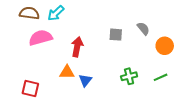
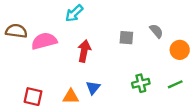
brown semicircle: (29, 13) -> (16, 31), moved
cyan arrow: (56, 13) -> (74, 13), moved
orange triangle: (67, 72) -> (71, 97), moved

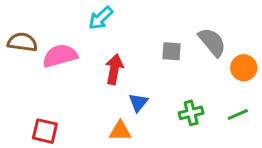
gray semicircle: (156, 31) -> (212, 42), size x1.5
blue triangle: (93, 88) -> (138, 102), moved
orange triangle: (71, 97) -> (120, 131), moved

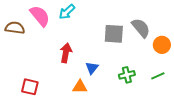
gray square: (171, 51) -> (114, 34), size x1.5
pink semicircle: (60, 56) -> (40, 16), moved, turned 65
red arrow: (114, 69) -> (66, 53), moved

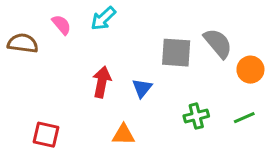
pink semicircle: (40, 16) -> (62, 25), size x0.6
blue triangle: (92, 68) -> (142, 88), moved

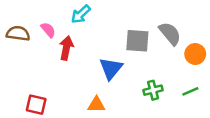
pink semicircle: (62, 25) -> (48, 30), moved
red arrow: (102, 82) -> (66, 48), moved
blue triangle: (142, 88) -> (111, 68), size x1.5

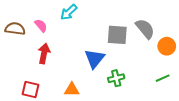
red arrow: (66, 48) -> (44, 53), moved
green cross: (153, 90) -> (116, 78), moved
orange triangle: (96, 105) -> (72, 90), moved

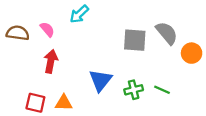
blue triangle: (95, 59) -> (100, 80), moved
green line: (163, 78) -> (162, 90), moved, turned 48
orange triangle: (72, 90) -> (64, 103), moved

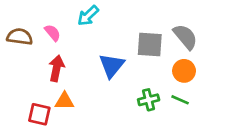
orange circle: (192, 53) -> (184, 71), moved
blue triangle: (100, 80) -> (112, 66), moved
orange triangle: (64, 103) -> (64, 101), moved

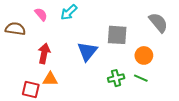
pink semicircle: (53, 33) -> (41, 14), moved
gray semicircle: (185, 37) -> (158, 23), moved

